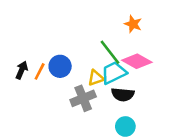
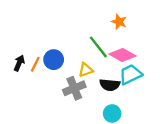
cyan trapezoid: (114, 73) -> (130, 75), moved

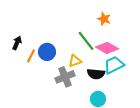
black arrow: (19, 63) -> (17, 43), moved

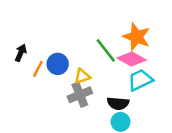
orange star: (104, 19) -> (137, 37), moved, size x1.6
yellow triangle: (75, 61) -> (82, 76), moved
black semicircle: (96, 74) -> (118, 103), moved

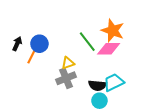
pink diamond: (132, 59) -> (109, 49), turned -30
blue circle: (58, 64) -> (39, 44), moved
cyan trapezoid: (140, 80) -> (114, 82), moved

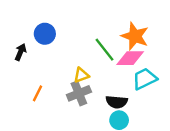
blue circle: (39, 44) -> (45, 34), moved
orange line: (31, 57) -> (38, 93), moved
cyan trapezoid: (114, 82) -> (145, 79), moved

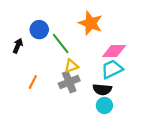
orange star: (135, 36) -> (91, 23), moved
green line: (104, 50) -> (61, 43), moved
cyan trapezoid: (145, 79) -> (112, 69), moved

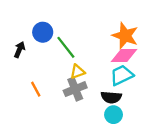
orange star: (91, 23) -> (125, 36), moved
orange line: (33, 82) -> (36, 89), turned -56

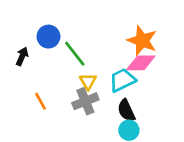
yellow triangle: (78, 72) -> (88, 81), turned -42
cyan trapezoid: (122, 75) -> (122, 80), moved
black semicircle: (111, 97) -> (126, 110), turned 60

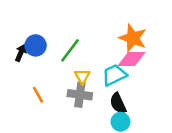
blue circle: (48, 37) -> (36, 45), moved
green line: (75, 54) -> (70, 50), turned 75
gray cross: (85, 101) -> (80, 95), turned 30

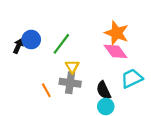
pink diamond: (132, 59) -> (115, 51), turned 55
cyan trapezoid: (114, 75) -> (132, 78), moved
orange line: (38, 95) -> (46, 90), moved

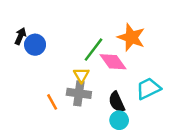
green line: (61, 44) -> (94, 50), moved
black arrow: (18, 46) -> (20, 36), moved
pink diamond: (115, 51) -> (113, 62), moved

